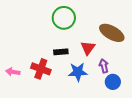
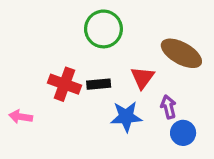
red cross: (41, 69) -> (64, 84), moved

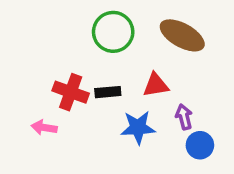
brown ellipse: (181, 53) -> (182, 35), moved
red triangle: (142, 78) -> (156, 85), turned 45
pink arrow: (21, 117) -> (44, 128), moved

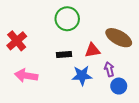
brown ellipse: (182, 35) -> (119, 38), moved
red cross: (71, 92) -> (17, 41), moved, turned 30
pink arrow: (44, 128) -> (26, 76), size x1.5

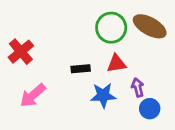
green circle: (67, 19) -> (111, 28), moved
brown ellipse: (119, 38) -> (150, 26), moved
pink arrow: (26, 76) -> (33, 95), turned -50

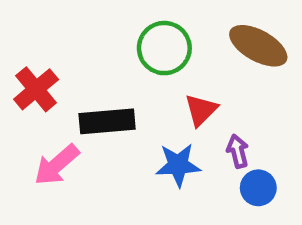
green circle: (111, 28) -> (164, 48), moved
red triangle: (116, 63) -> (201, 110), turned -36
black rectangle: (81, 69) -> (107, 121), moved, size x1.6

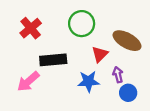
brown ellipse: (258, 46) -> (127, 41), moved
red cross: (36, 89) -> (31, 28), moved

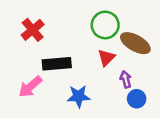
green circle: (82, 24) -> (105, 25), moved
blue star: (88, 81) -> (79, 96), moved

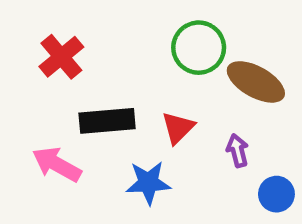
red triangle: (106, 58) -> (178, 128), moved
pink arrow: (30, 87) -> (57, 164), turned 70
blue circle: (137, 99) -> (276, 194), moved

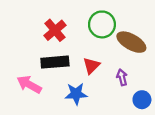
red cross: (61, 57) -> (55, 30), moved

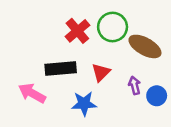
red cross: (55, 30) -> (77, 31), moved
blue circle: (142, 100) -> (157, 96), moved

